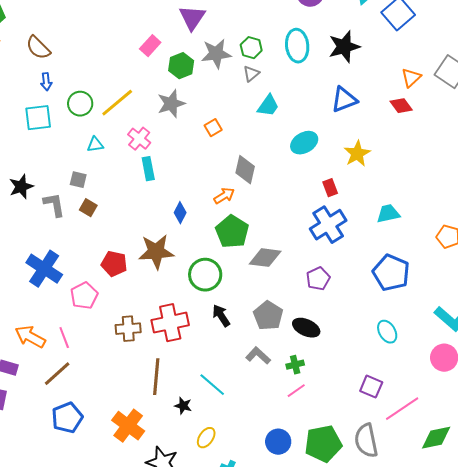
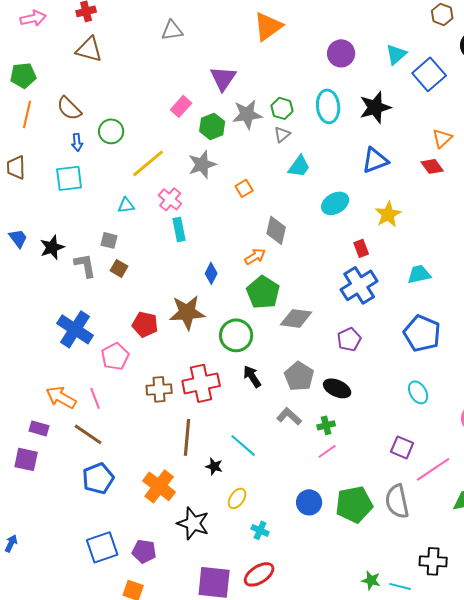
green circle: (80, 104) -> (111, 131), moved
brown line: (57, 374) -> (88, 434), turned 76

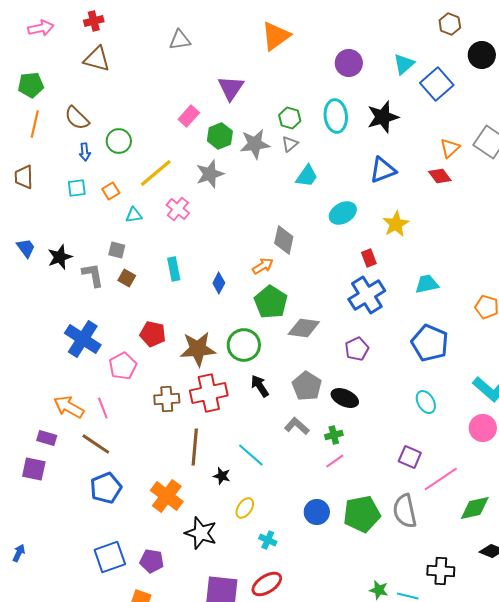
gray star: (247, 114) -> (255, 144), moved
cyan square: (69, 178) -> (77, 188), size x0.7
orange square: (244, 188) -> (111, 191), moved
cyan rectangle: (179, 229) -> (174, 269), moved
brown star: (187, 312) -> (198, 349), moved

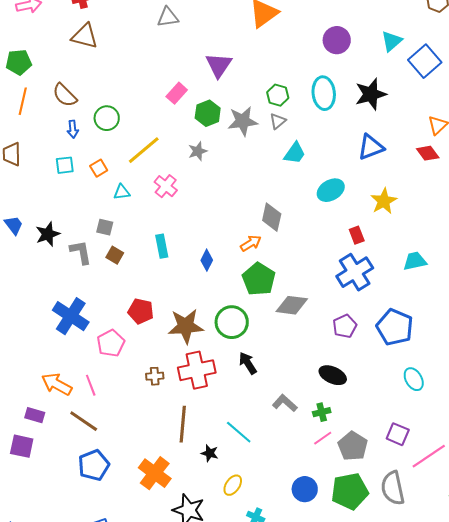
gray star: (210, 174) -> (198, 151), size x0.7
blue pentagon: (430, 343) -> (395, 327), moved
gray pentagon: (307, 386) -> (353, 446), moved
brown cross: (167, 399) -> (155, 376), size x0.7

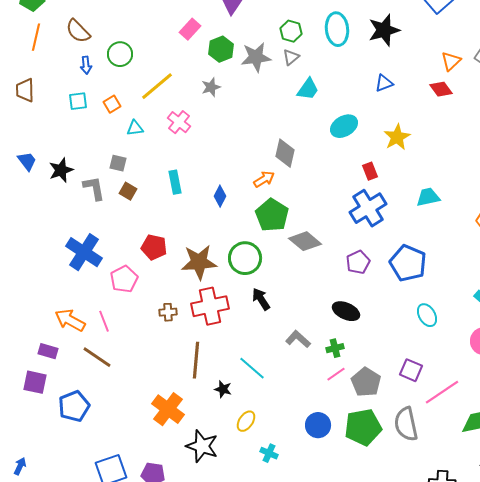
blue triangle: (371, 147) -> (384, 83), size x0.7
gray diamond: (292, 305) -> (305, 241), turned 32
blue pentagon: (94, 465) -> (74, 406), moved

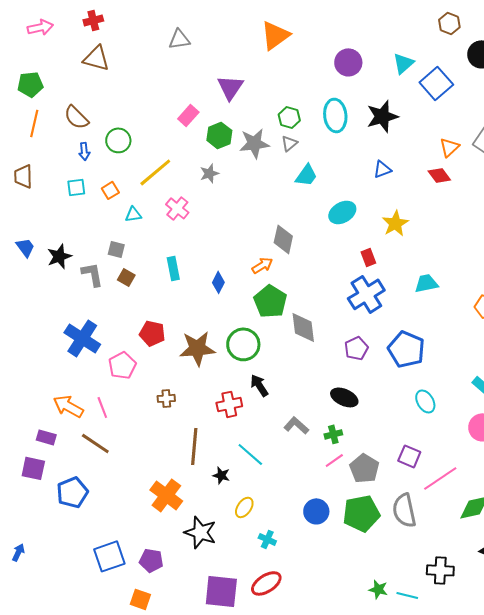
gray diamond: (305, 241) -> (303, 327), turned 44
red cross: (210, 306) -> (229, 404), moved, size x0.7

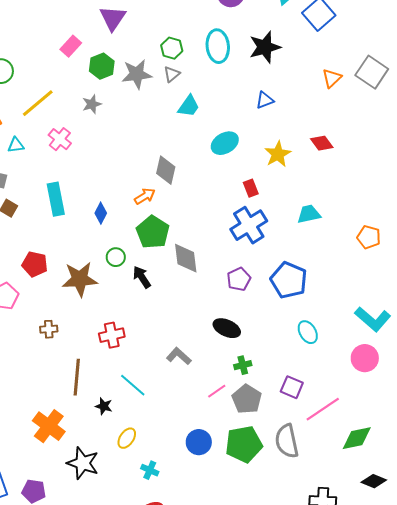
red diamond: (439, 175) -> (322, 143), moved
cyan rectangle: (173, 268) -> (56, 199), size x1.4
green circle: (243, 344) -> (116, 257), moved, size x0.6
black arrow: (259, 385) -> (142, 277), moved
green cross: (333, 434) -> (243, 365), moved

